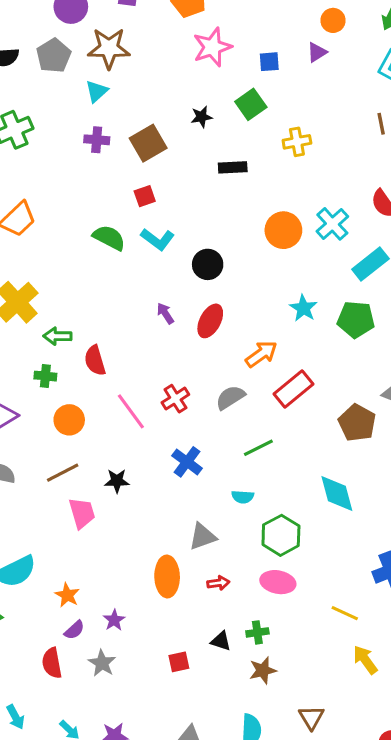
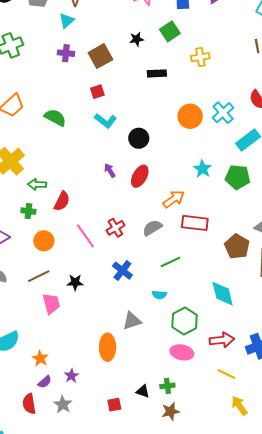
green semicircle: (109, 238) -> (55, 118), moved
red semicircle: (95, 360) -> (62, 201), turned -138
red rectangle: (294, 389) -> (195, 223), turned 45
red arrow: (218, 583) -> (222, 340), moved, size x1.6

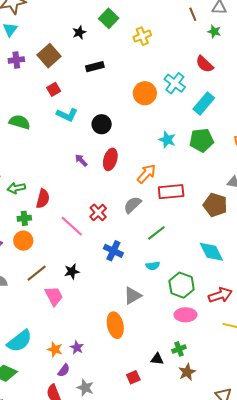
black rectangle: (157, 73) -> (95, 67), moved
green cross: (28, 211) -> (24, 218), moved
orange circle: (44, 241) -> (23, 241), moved
purple star: (71, 376) -> (77, 347), moved

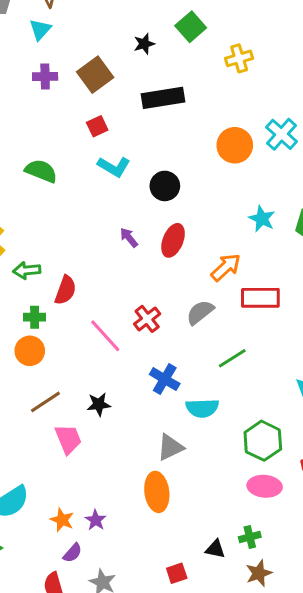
black rectangle: (95, 67) -> (163, 98), size x1.5
cyan semicircle: (153, 266) -> (202, 408), moved, size x1.5
gray triangle: (133, 296) -> (170, 447), moved

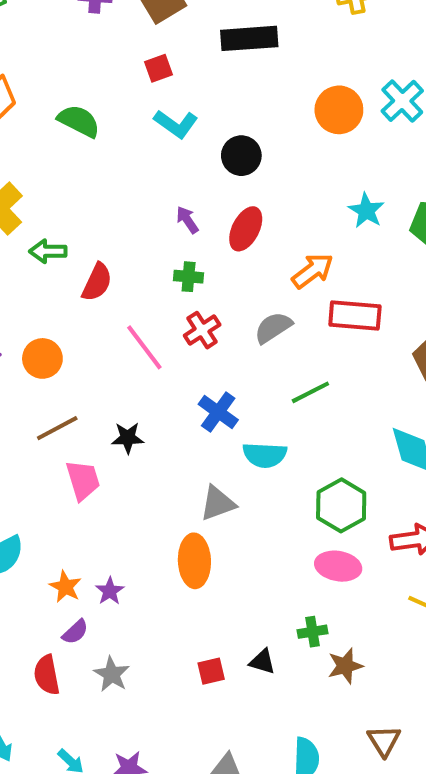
green cross: (35, 317) -> (189, 277), moved
black triangle: (215, 549) -> (262, 662), moved
brown star: (259, 573) -> (345, 666), moved

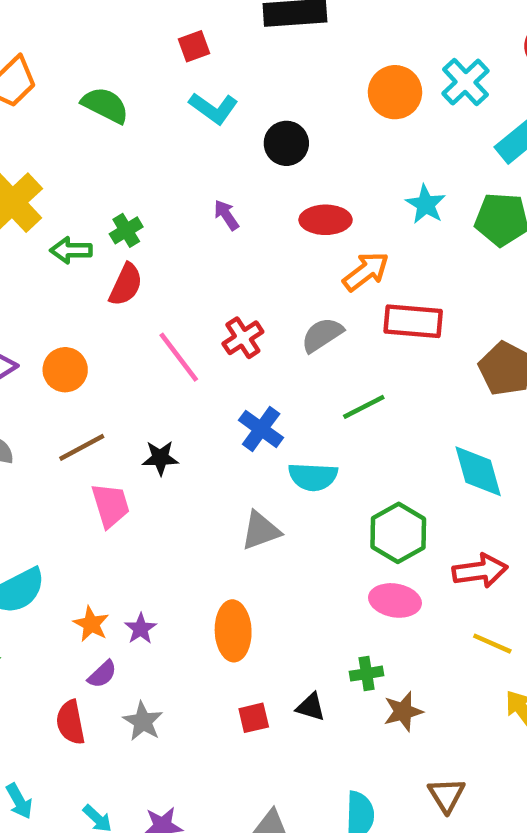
red ellipse: (246, 229) -> (326, 220), moved, turned 63
green cross: (189, 277) -> (126, 230), moved, turned -36
orange ellipse: (194, 561) -> (233, 631), moved

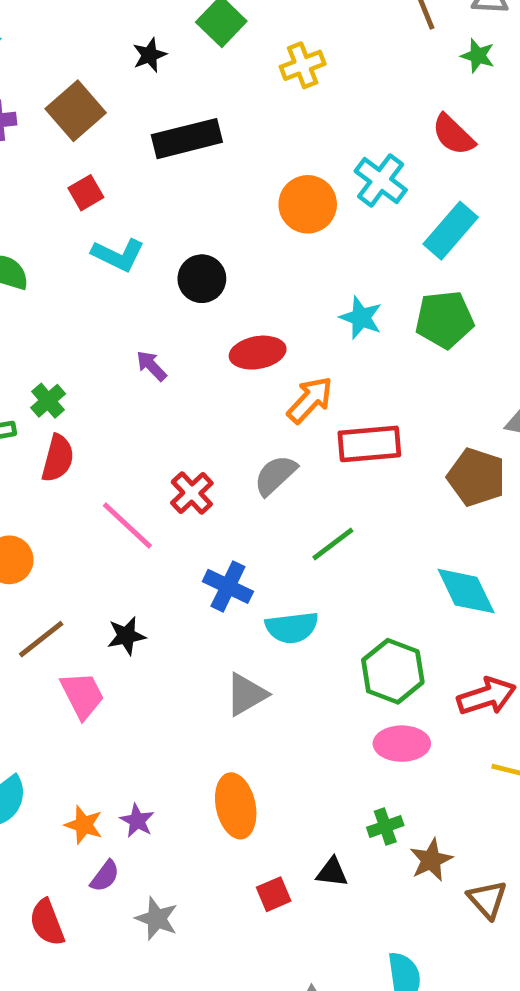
red semicircle: (71, 722) -> (47, 922), moved
brown triangle: (446, 795) -> (487, 899), moved

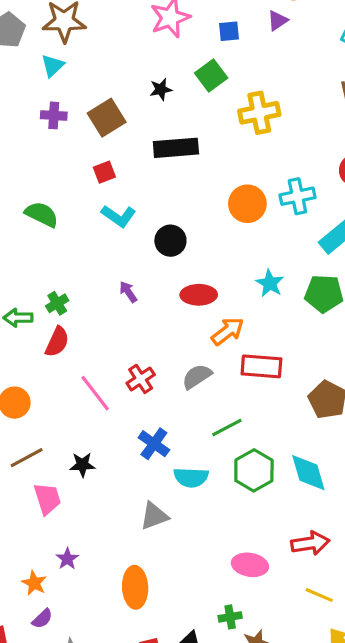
yellow cross: (303, 65) -> (259, 113), size x1.4
cyan cross: (381, 180) -> (297, 196), turned 32
green hexagon: (393, 671) -> (254, 470), moved
purple star: (137, 821) -> (67, 559), moved

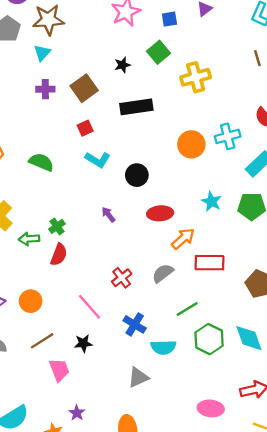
pink line: (95, 393) -> (89, 307), moved

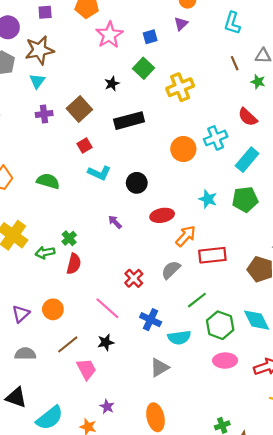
pink ellipse: (211, 408) -> (225, 361), moved

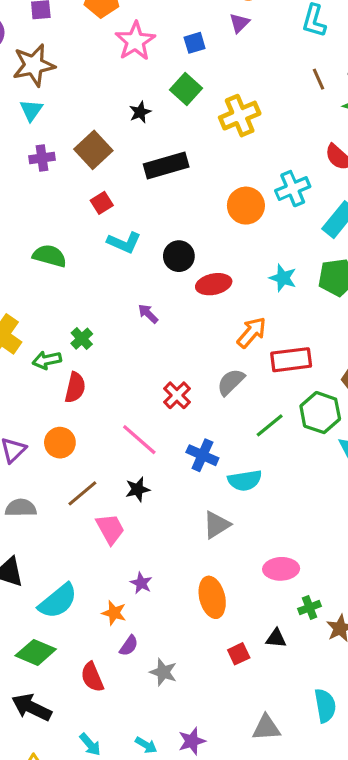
red ellipse: (162, 215) -> (214, 284), moved
red semicircle: (74, 264) -> (75, 388), moved
green hexagon: (220, 325) -> (320, 413), moved
pink ellipse: (225, 361) -> (281, 569), moved

